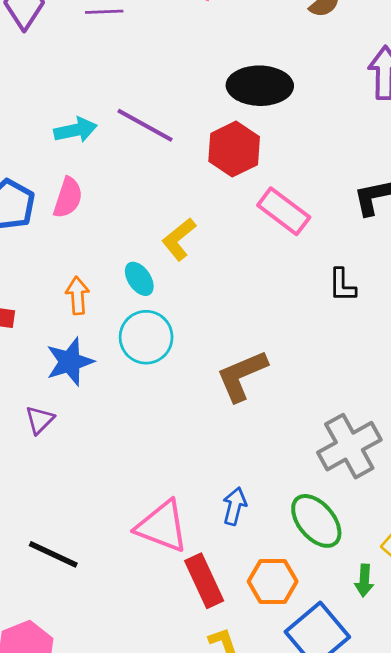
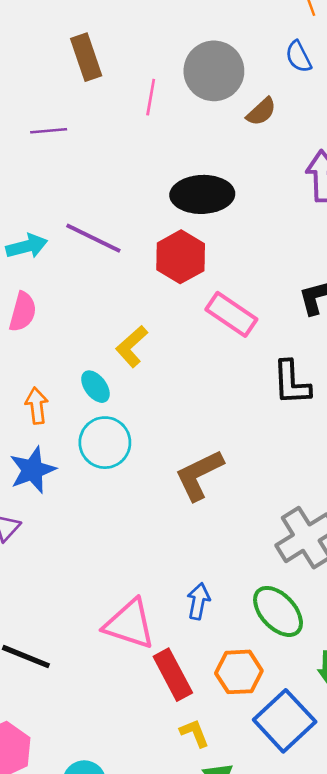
black L-shape: (342, 285) -> (291, 383), size x1.4

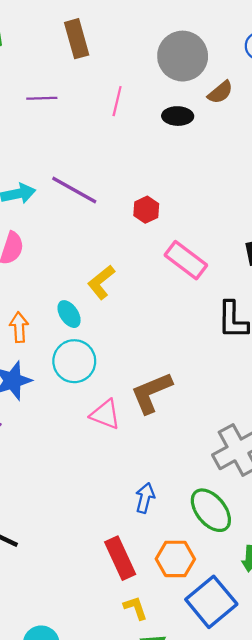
pink line: (151, 97) -> (117, 101), moved
black ellipse: (202, 194) -> (178, 116), moved, size x0.6
red hexagon: (181, 257) -> (146, 210), size x0.6
pink triangle: (130, 624) -> (105, 414), moved, size x0.7

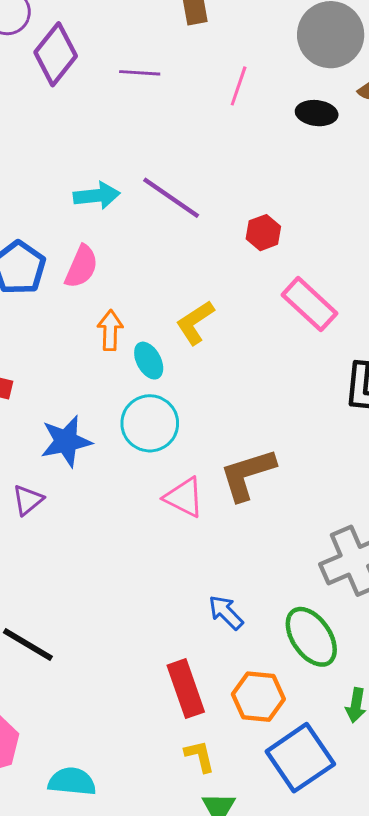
orange arrow: (19, 327) -> (110, 330), moved
blue arrow: (145, 498) -> (226, 612), turned -64

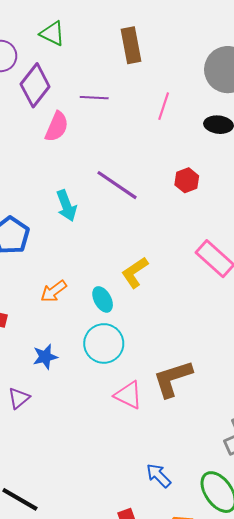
cyan arrow: (97, 196) -> (67, 206), moved, turned 76
red hexagon: (263, 233) -> (187, 180), moved
pink semicircle: (81, 267) -> (57, 127), moved
orange arrow: (110, 330) -> (54, 291), moved, turned -128
blue star: (66, 441) -> (45, 357), size x0.7

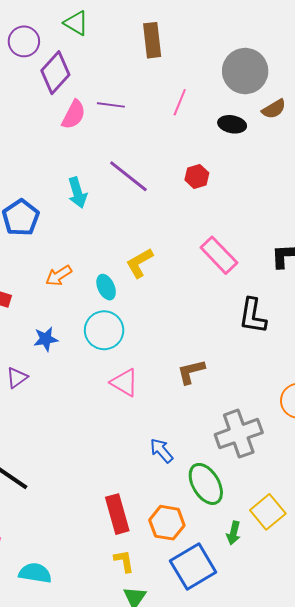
purple line: (94, 98) -> (111, 105), moved
brown L-shape: (173, 379) -> (191, 372), moved, size x0.7
blue arrow: (159, 476) -> (161, 451), moved

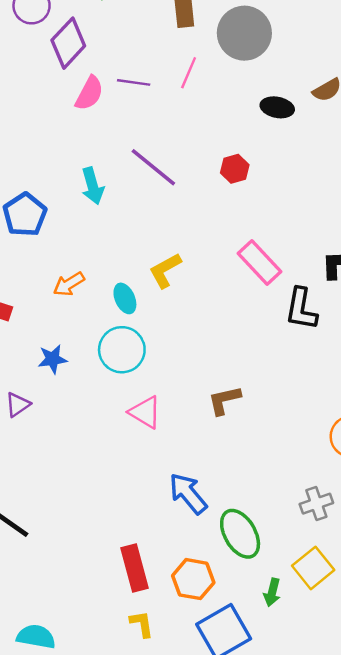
gray circle: (245, 71) -> (244, 33), moved
pink line: (180, 102) -> (189, 73), moved
black L-shape: (253, 316) -> (301, 309), moved
gray cross: (239, 434) -> (316, 504), moved, size x0.6
blue arrow: (161, 451) -> (188, 493), size x1.4

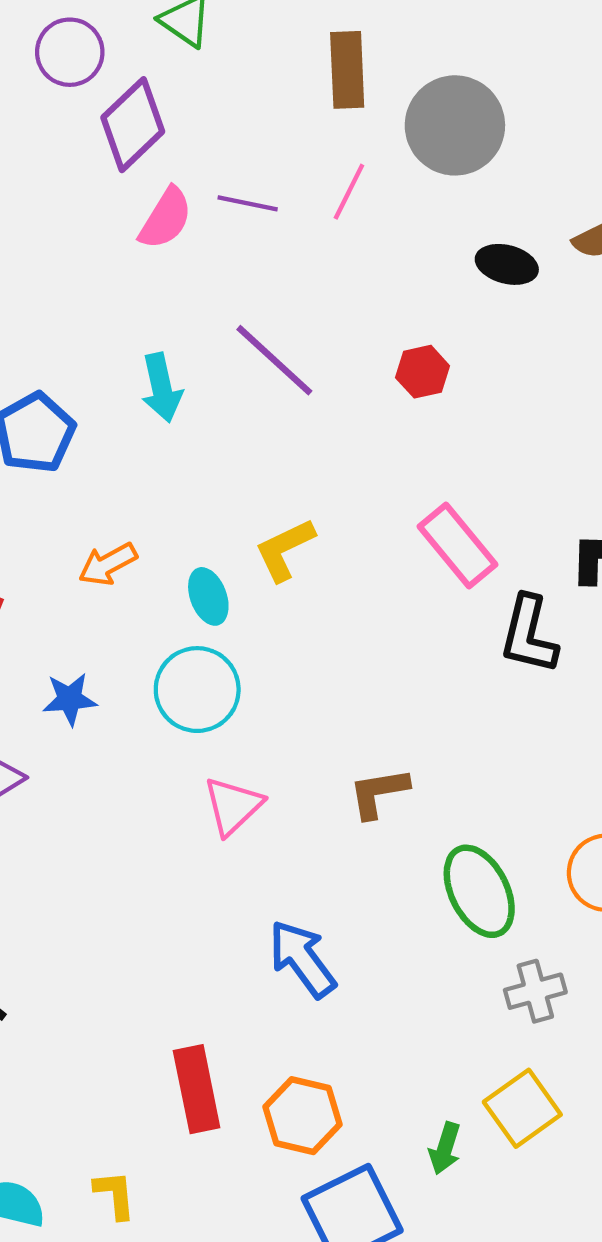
pink triangle: (145, 412) -> (233, 806), turned 42
green ellipse: (240, 534) -> (479, 891), moved
yellow L-shape: (142, 624) -> (115, 1195), moved

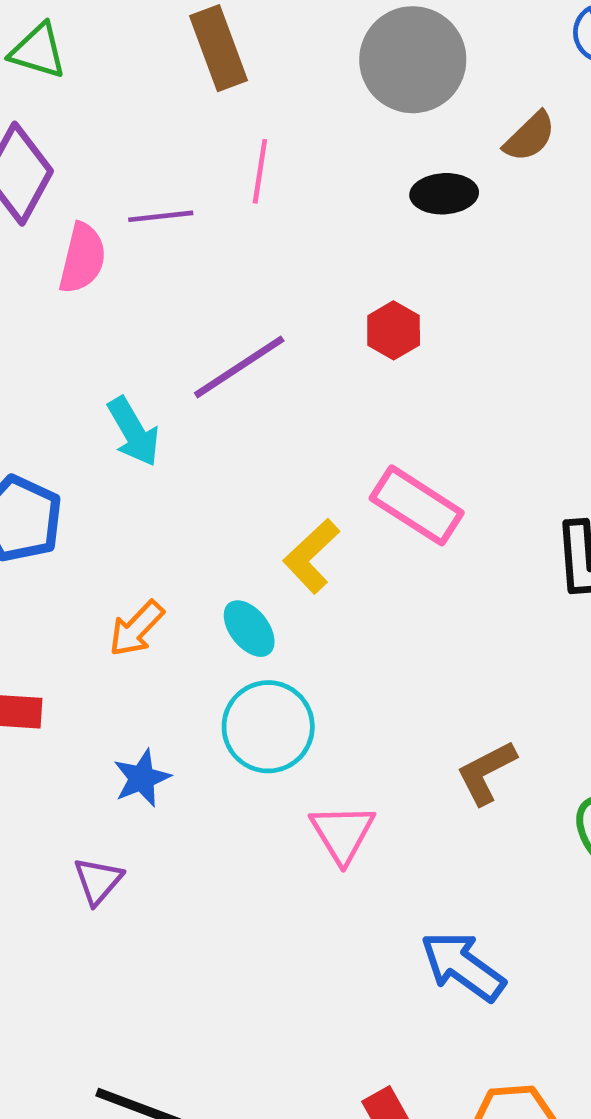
gray circle: (455, 125) -> (413, 60), moved
purple line: (274, 360) -> (239, 367), turned -58
pink rectangle: (458, 545) -> (417, 505), moved

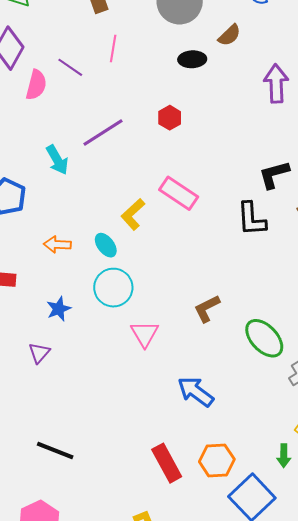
purple line: (161, 216) -> (70, 67), turned 40
orange arrow: (136, 629) -> (57, 244), turned 48

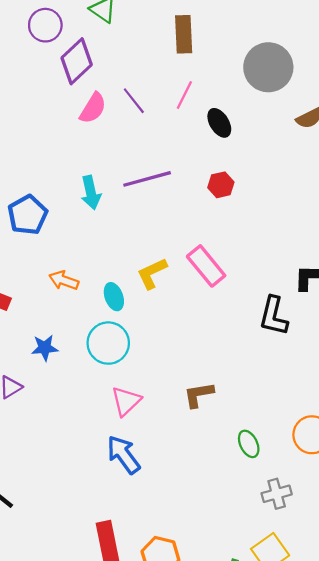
black ellipse: (192, 59) -> (219, 123), moved, turned 44
green ellipse: (264, 338) -> (249, 444), size x0.6
blue arrow: (196, 392) -> (124, 455), moved

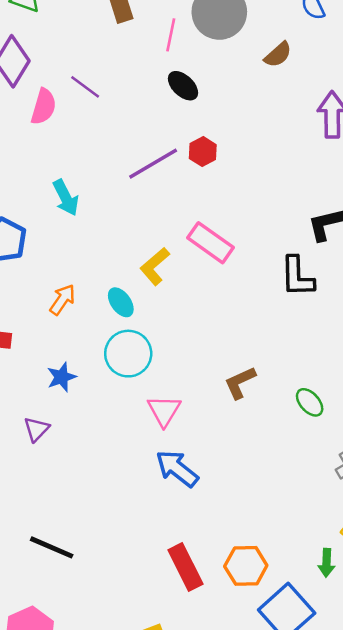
pink line: (184, 95) -> (171, 35), moved
purple line: (147, 179) -> (153, 164), moved
orange arrow: (64, 280) -> (62, 300), turned 120
green ellipse: (249, 444) -> (310, 402), moved

